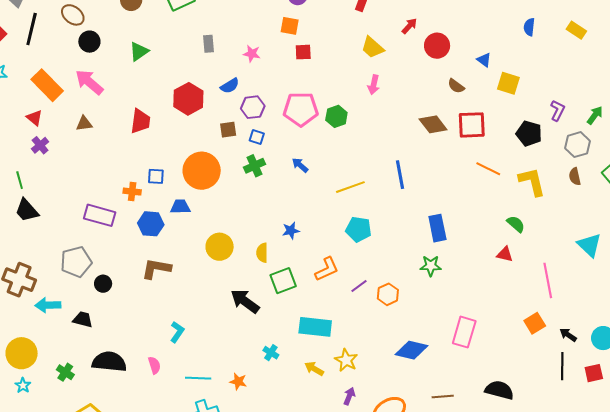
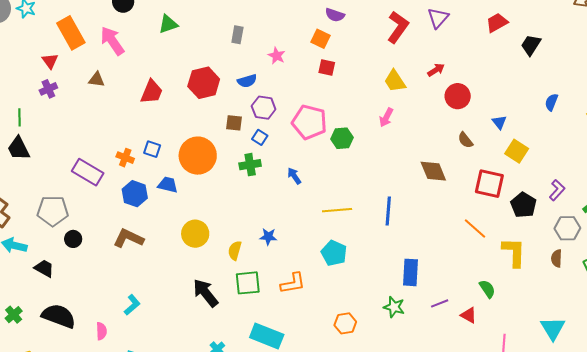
red square: (472, 125) -> (489, 184), moved
purple line: (359, 286) -> (440, 303), moved

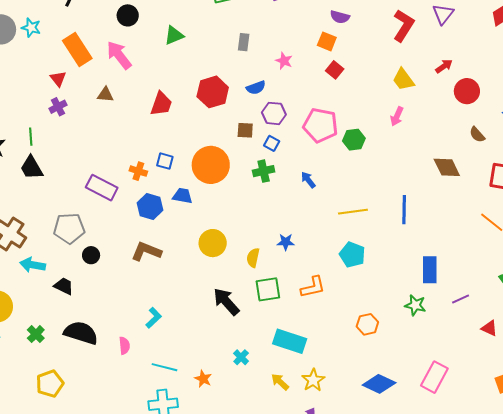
red square: (327, 67) -> (335, 70), turned 30
red triangle: (469, 315) -> (489, 328), moved

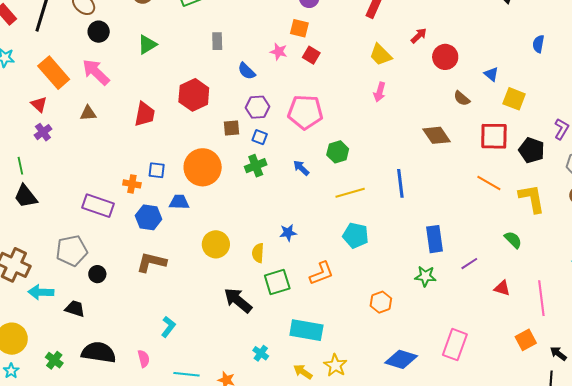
pink star: (284, 61) -> (279, 52), moved
blue semicircle: (256, 88) -> (247, 71), moved, turned 72
green hexagon: (354, 140) -> (338, 152), moved

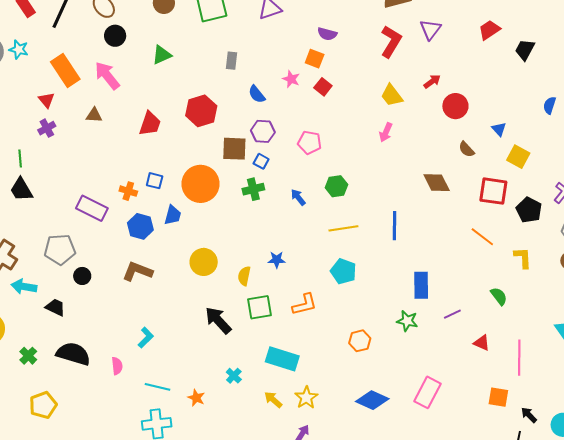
pink pentagon: (305, 112) -> (310, 143), size x0.7
brown square: (232, 128) -> (234, 149), size x1.5
yellow L-shape: (532, 199) -> (523, 258), size x0.7
blue trapezoid: (179, 202) -> (173, 215), turned 95
orange square: (526, 340) -> (498, 397), turned 30

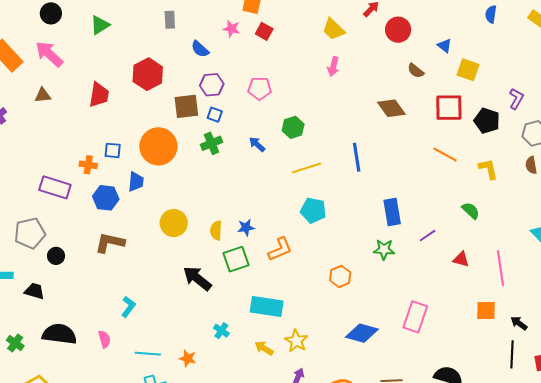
blue star: (277, 260) -> (246, 228), moved

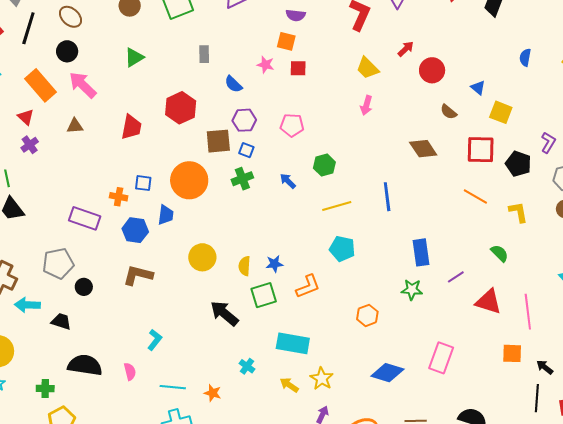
black circle: (51, 13) -> (67, 51), moved
red square: (264, 31) -> (298, 68), turned -30
red triangle: (461, 259) -> (489, 302), size x1.6
green cross: (15, 343) -> (45, 388), moved, turned -36

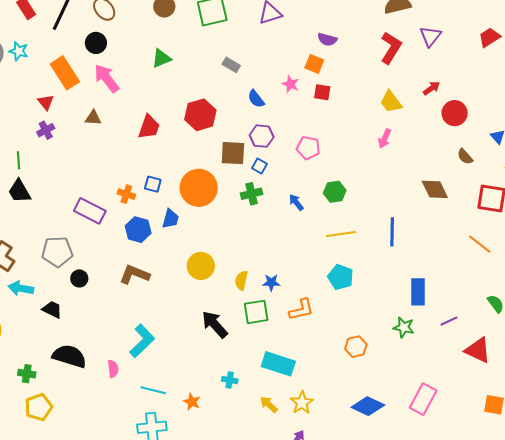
gray rectangle: (204, 54) -> (231, 65), turned -66
cyan L-shape: (155, 340) -> (142, 341), size x1.6
cyan cross: (247, 366) -> (230, 380), turned -35

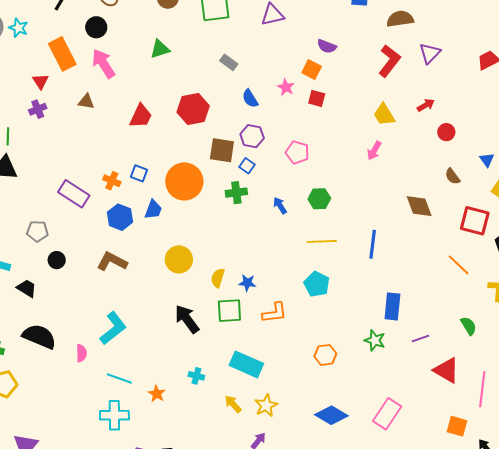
red circle: (455, 113) -> (446, 132), size x0.7
gray pentagon: (57, 252) -> (37, 231), size x0.7

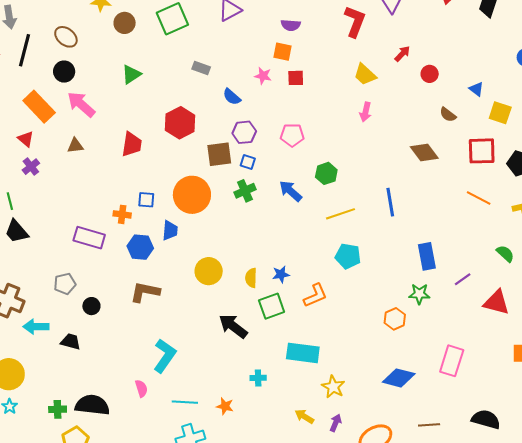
blue arrow: (280, 206) -> (291, 191), size x1.4
black semicircle: (39, 336) -> (92, 405), moved
orange hexagon: (325, 355) -> (395, 319), moved
yellow arrow: (233, 404) -> (304, 416), moved

